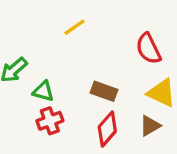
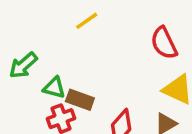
brown rectangle: (104, 91) -> (80, 100), moved

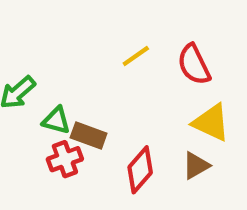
yellow line: (87, 21) -> (136, 56), moved

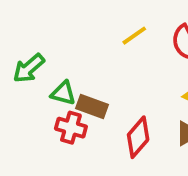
red cross: (65, 159) -> (71, 128), turned 36

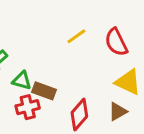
red cross: (71, 128) -> (28, 107), turned -30

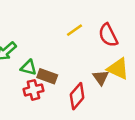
brown triangle: (118, 112) -> (101, 77), moved, turned -35

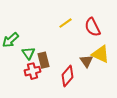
green triangle: (28, 68) -> (28, 53), turned 40
brown rectangle: (47, 76) -> (44, 60), turned 56

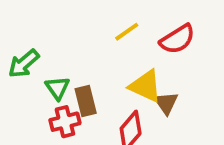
red semicircle: (92, 27) -> (177, 39), turned -96
yellow triangle: (100, 54) -> (146, 86), moved

